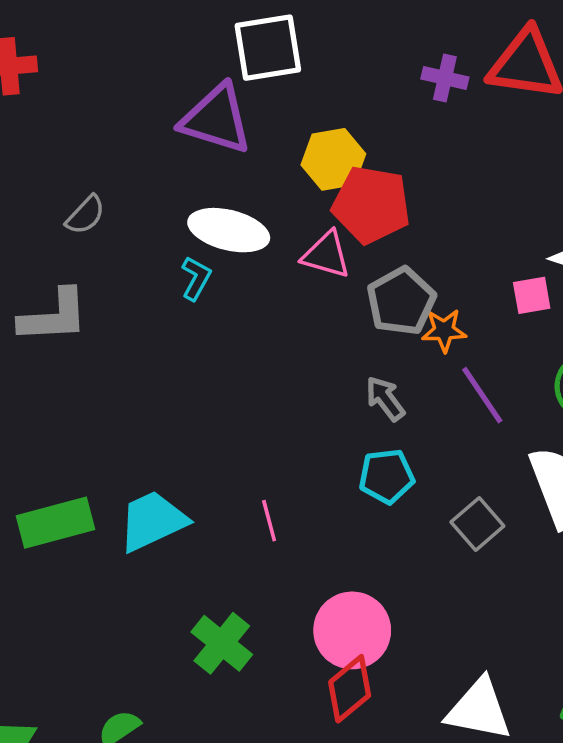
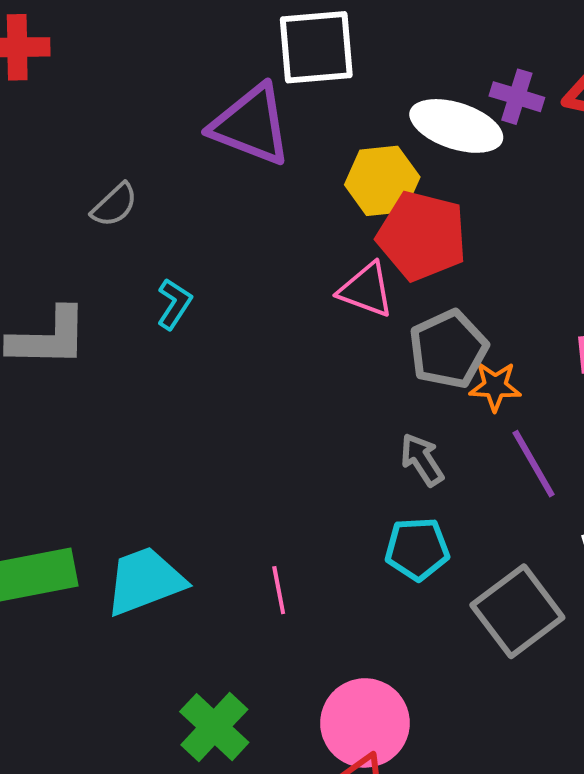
gray semicircle: (85, 215) -> (114, 205), moved
white ellipse: (229, 230) -> (456, 126), moved
cyan L-shape: (196, 278) -> (174, 304), moved
gray square: (477, 524) -> (517, 611), size x1.5

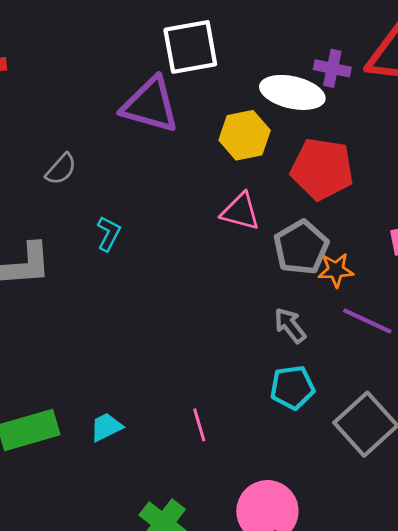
red pentagon: (422, 236) -> (322, 169), moved
purple line: (534, 464) -> (367, 321), turned -30
cyan trapezoid: (145, 581) -> (106, 427), size x0.6

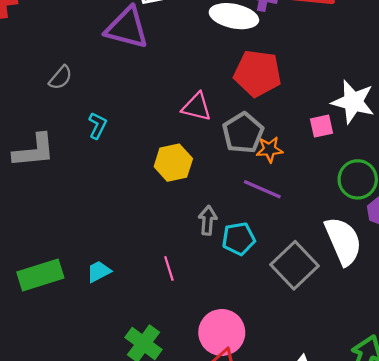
yellow hexagon: (245, 135) -> (173, 163), moved
purple line: (367, 321) -> (262, 189), moved
gray arrow: (290, 325) -> (208, 220), moved, turned 44

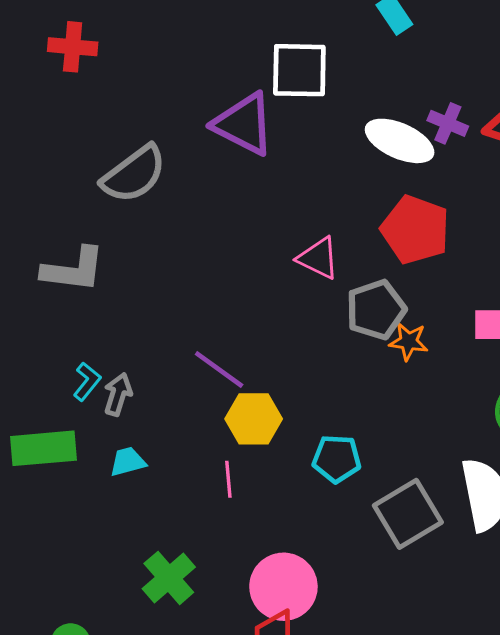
gray semicircle: (61, 78) -> (134, 174), size x1.8
cyan L-shape: (98, 126) -> (87, 382), moved
yellow hexagon: (173, 163) -> (254, 419), moved
purple line: (262, 189) -> (219, 370), moved
gray arrow: (208, 220) -> (118, 394), moved

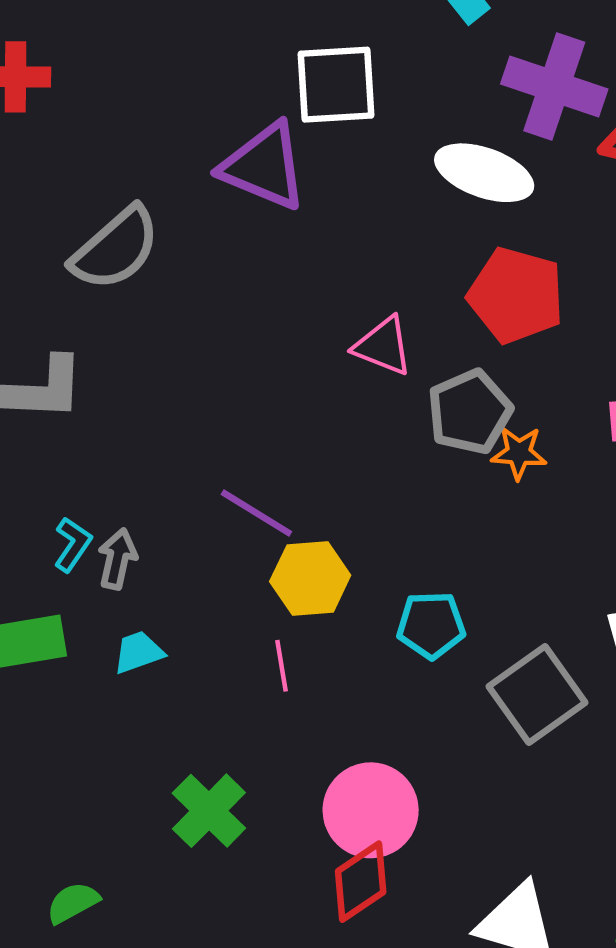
purple cross: (448, 123) -> (554, 86), moved, size x1.8

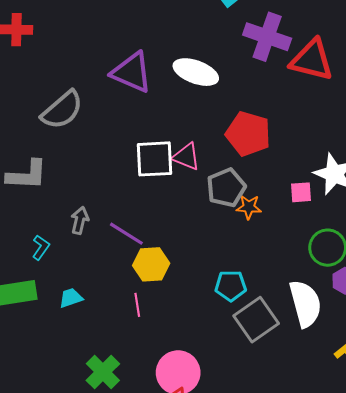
white square: (336, 85) -> (154, 159), moved
white ellipse: (484, 173) -> (196, 72), moved
gray arrow: (117, 559) -> (80, 220), moved
cyan pentagon: (431, 625) -> (231, 286), moved

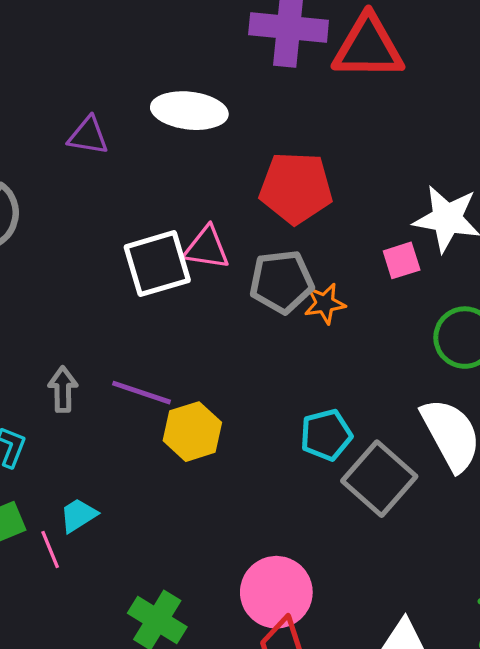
purple triangle: (132, 72) -> (88, 136), size x0.6
gray pentagon: (226, 188) -> (282, 282), turned 30
pink line: (137, 305) -> (50, 549), moved

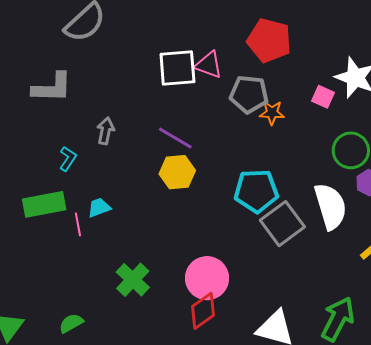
pink square: (402, 260) -> (323, 97), turned 30
purple line: (142, 393) -> (175, 138), moved
cyan pentagon: (326, 435) -> (256, 191), size x1.4

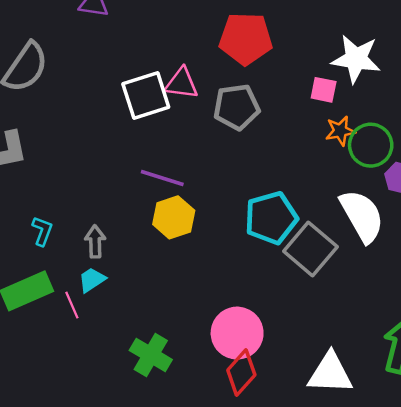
orange star: (272, 113) -> (340, 131), moved
gray arrow: (106, 131) -> (95, 242), moved

